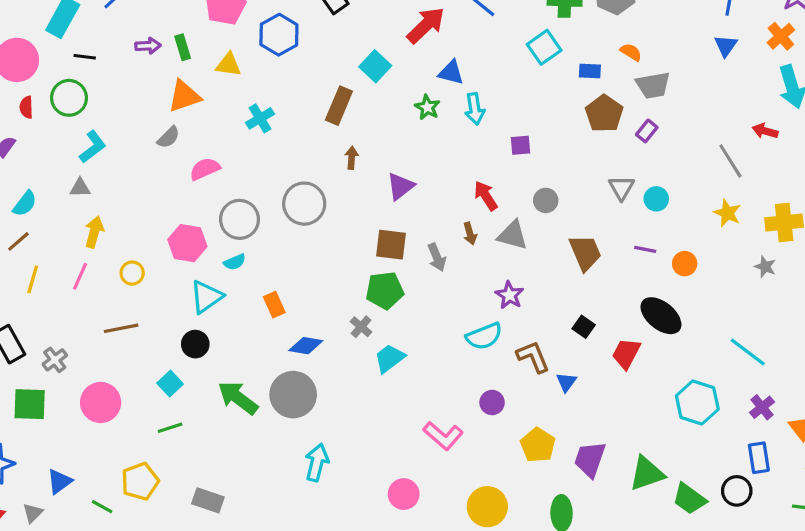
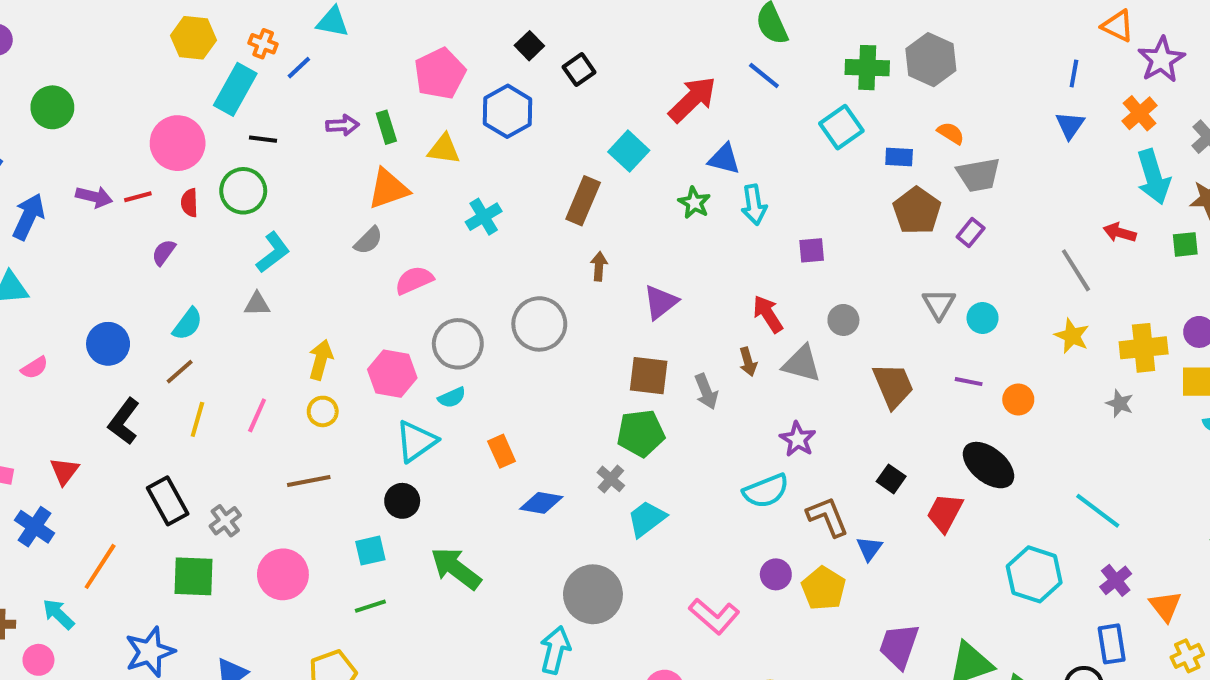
yellow arrow: (94, 232) -> (321, 360), moved
cyan square: (170, 384) -> (370, 551), turned 30
gray circle: (293, 395) -> (593, 594), moved
yellow pentagon: (538, 445) -> (824, 588), moved

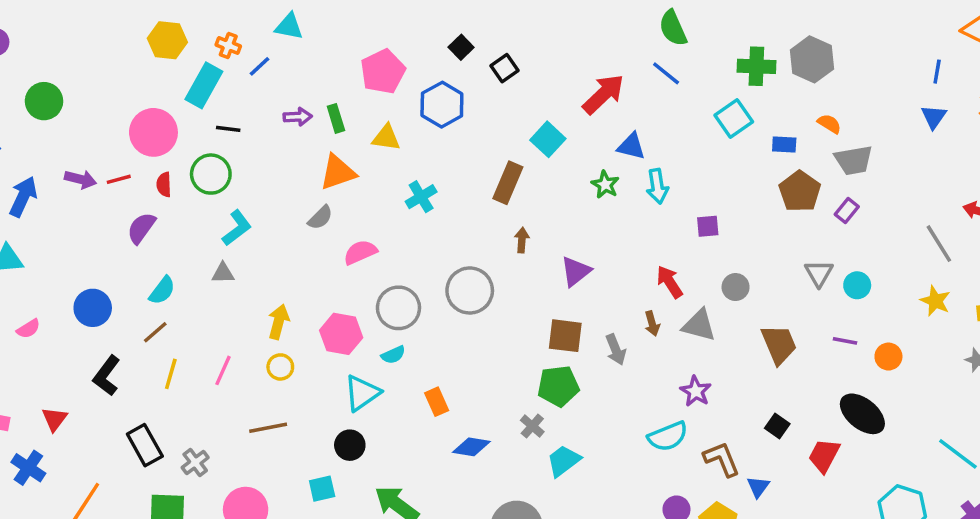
purple semicircle: (164, 252) -> (141, 228), size x1.4

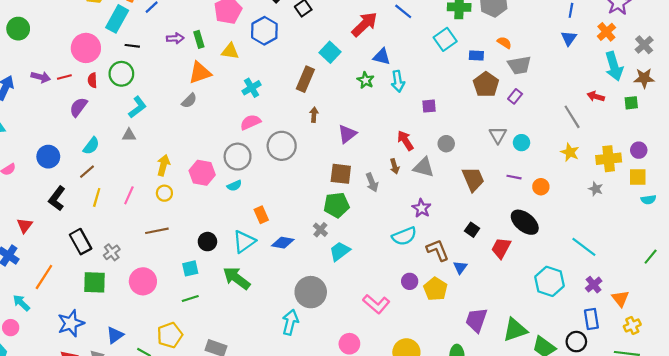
pink semicircle: (360, 252) -> (250, 122), moved
cyan triangle: (362, 393) -> (244, 242), moved

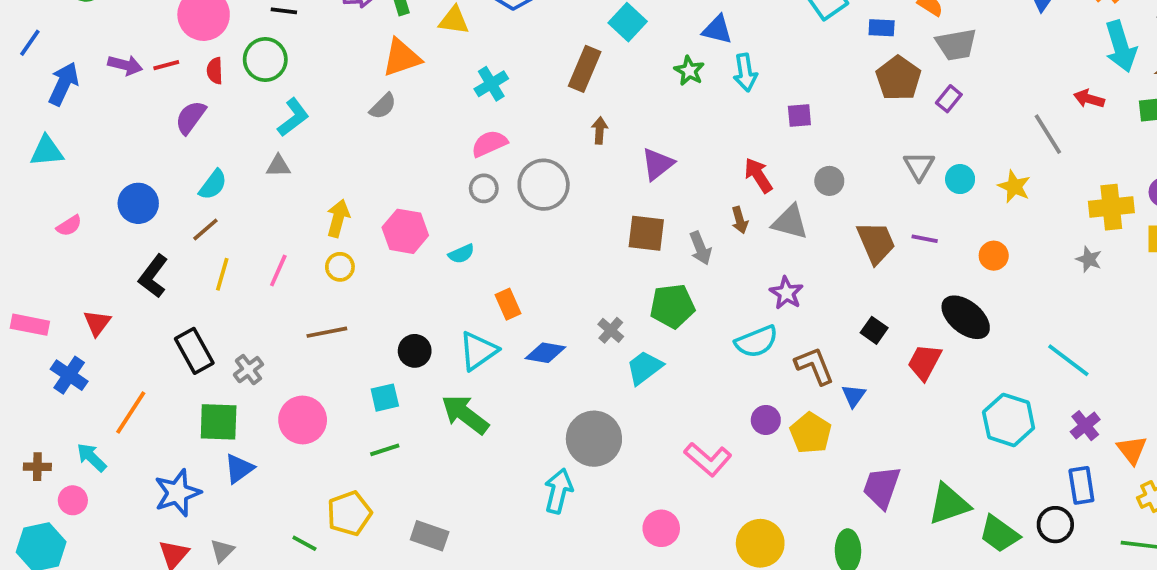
yellow star: (570, 152) -> (1014, 187), moved
gray circle: (238, 157) -> (484, 188), moved, size x0.6
purple line: (514, 177) -> (925, 239), moved
green pentagon: (337, 205) -> (672, 306), moved
blue triangle: (115, 335) -> (239, 469), moved

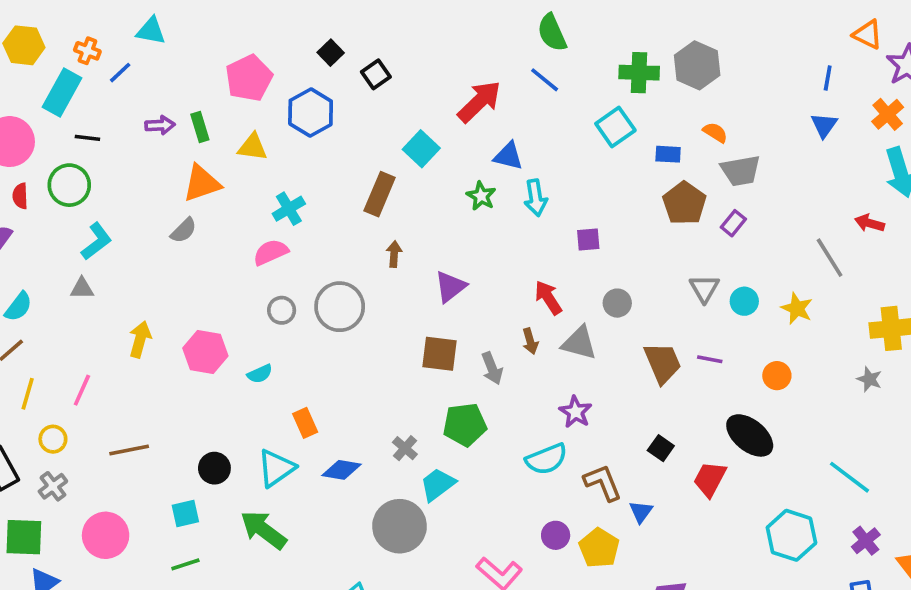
pink semicircle: (489, 144) -> (271, 252), moved
yellow circle: (340, 267) -> (53, 439), moved
gray circle: (594, 439) -> (400, 526), moved

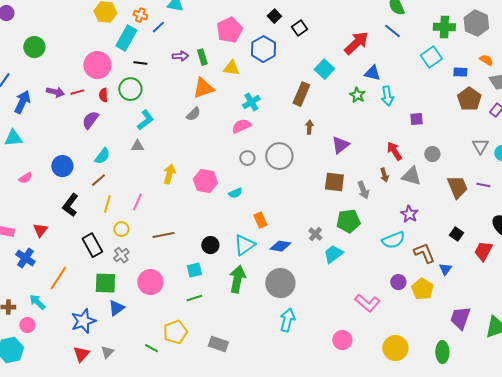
gray circle: (400, 526) -> (280, 283), moved
green arrow: (263, 530) -> (237, 279), turned 64

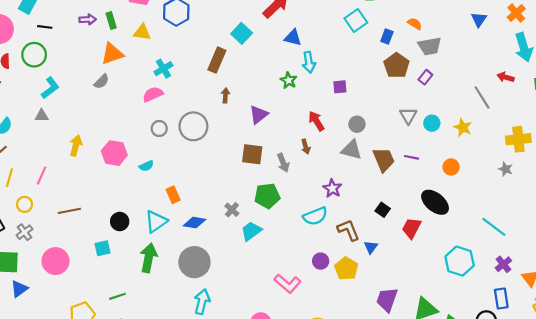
blue rectangle: (460, 72) -> (387, 37), turned -72
green star: (357, 95) -> (289, 80), moved
gray triangle: (411, 176) -> (352, 150), moved
green line: (194, 298) -> (117, 296), moved

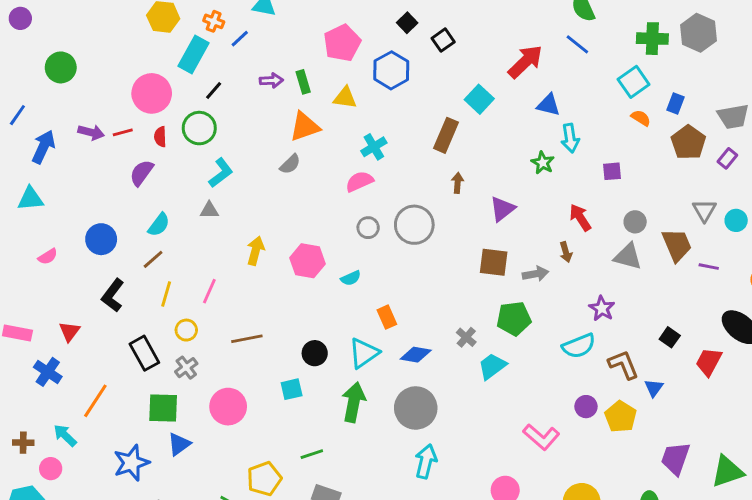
orange semicircle: (415, 24) -> (641, 118), moved
black line: (45, 27) -> (214, 91), turned -56
brown trapezoid: (384, 160) -> (677, 245), moved
gray arrow: (283, 163) -> (535, 274), turned -78

